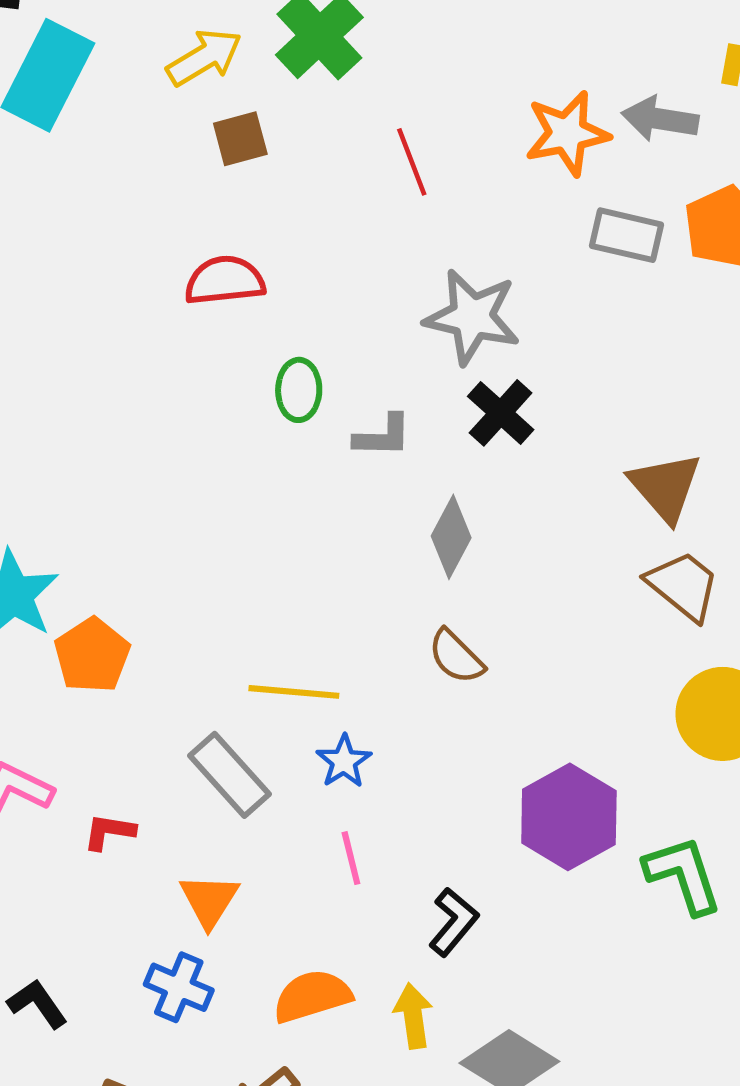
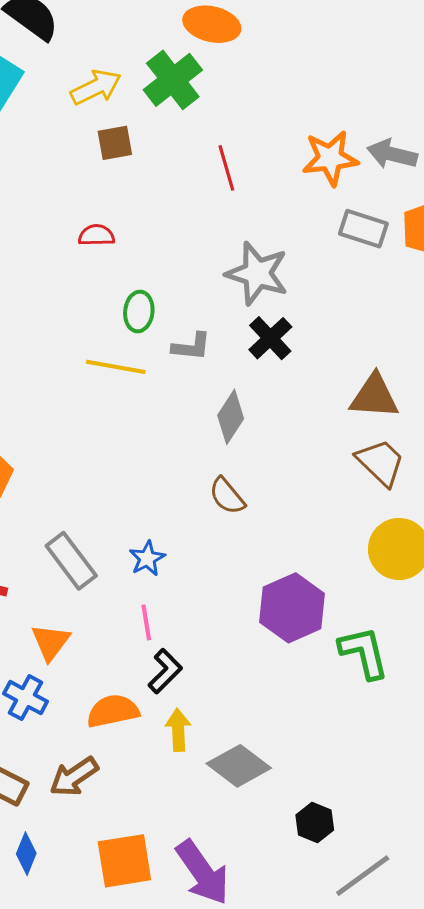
red semicircle: (225, 280) -> (96, 235), size x0.7
brown triangle: (665, 487) -> (374, 396), turned -50
yellow line: (294, 692) -> (116, 367), moved
black L-shape: (454, 922) -> (165, 671), moved

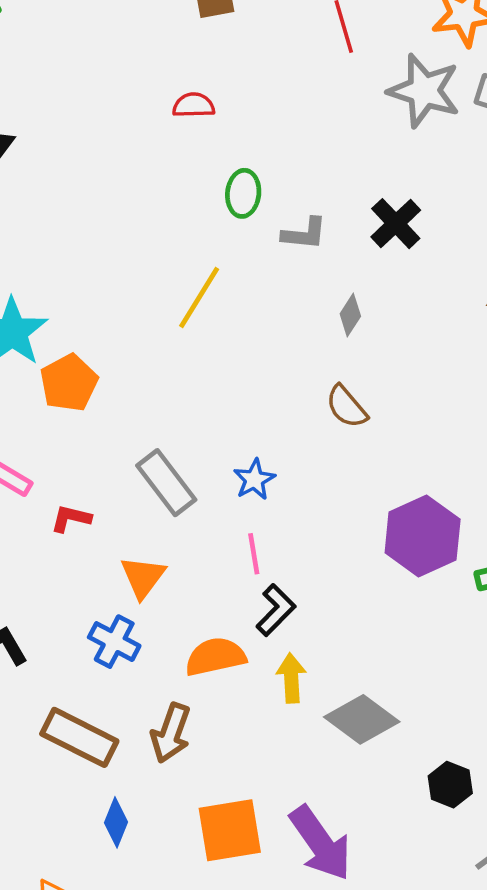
gray star: (257, 273) -> (424, 91), moved
yellow line: (116, 367) -> (199, 298), moved, turned -68
gray diamond: (231, 417) -> (350, 315), size x0.7
brown arrow: (74, 777) -> (171, 733), turned -36

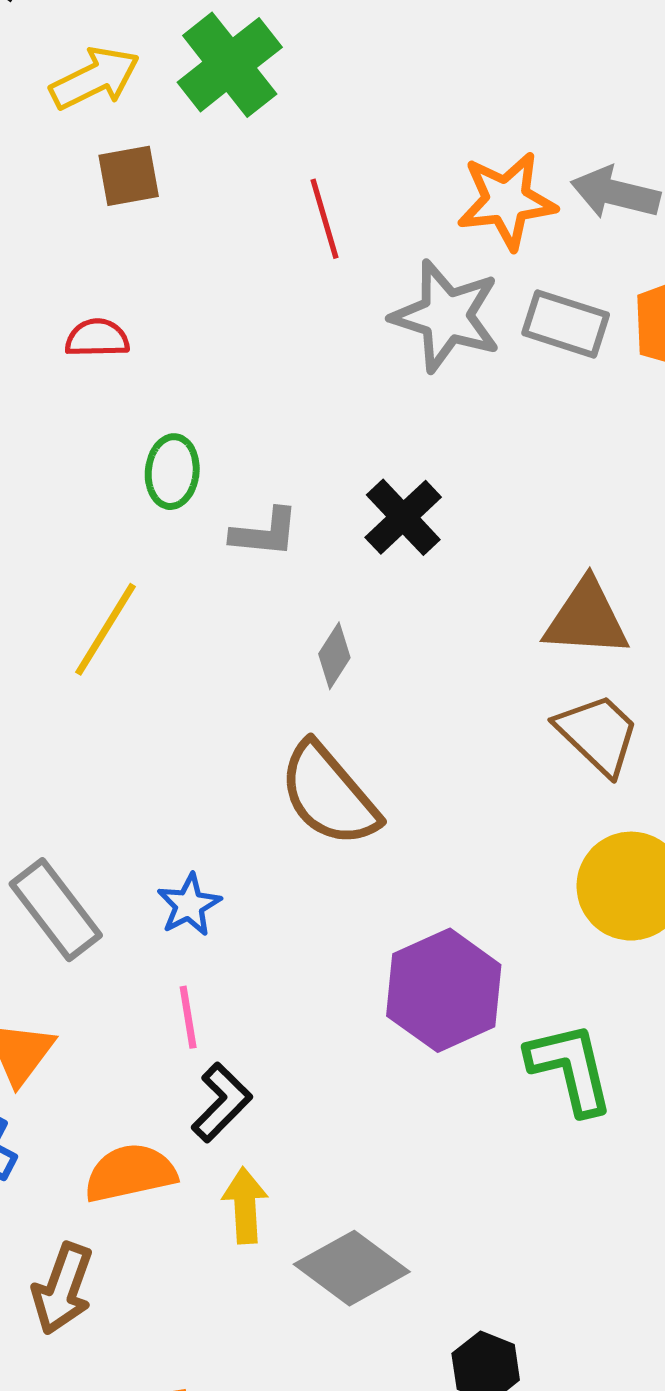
brown semicircle: (347, 407) -> (329, 795), size x1.6

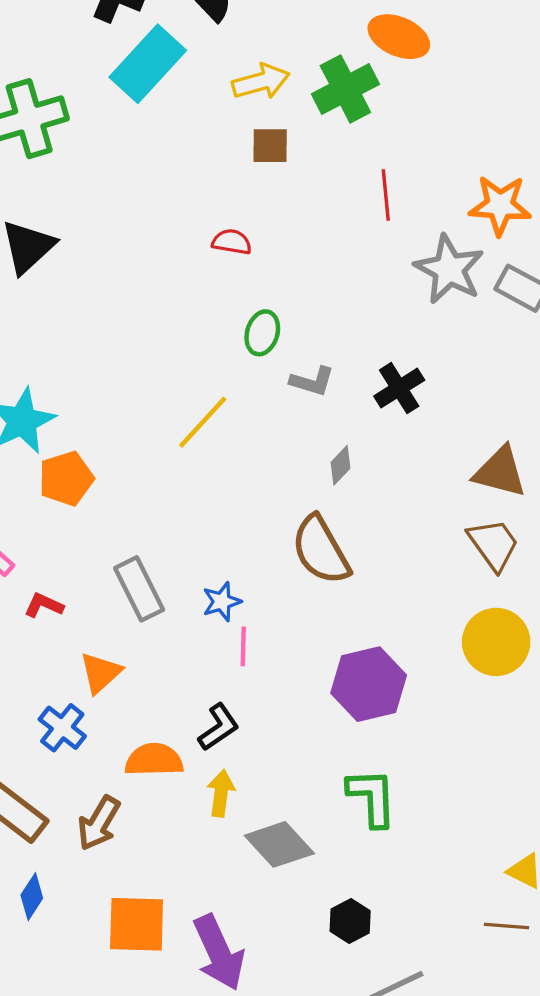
pink line: (188, 1017) -> (243, 646), moved
green L-shape: (570, 1068) -> (372, 797), moved

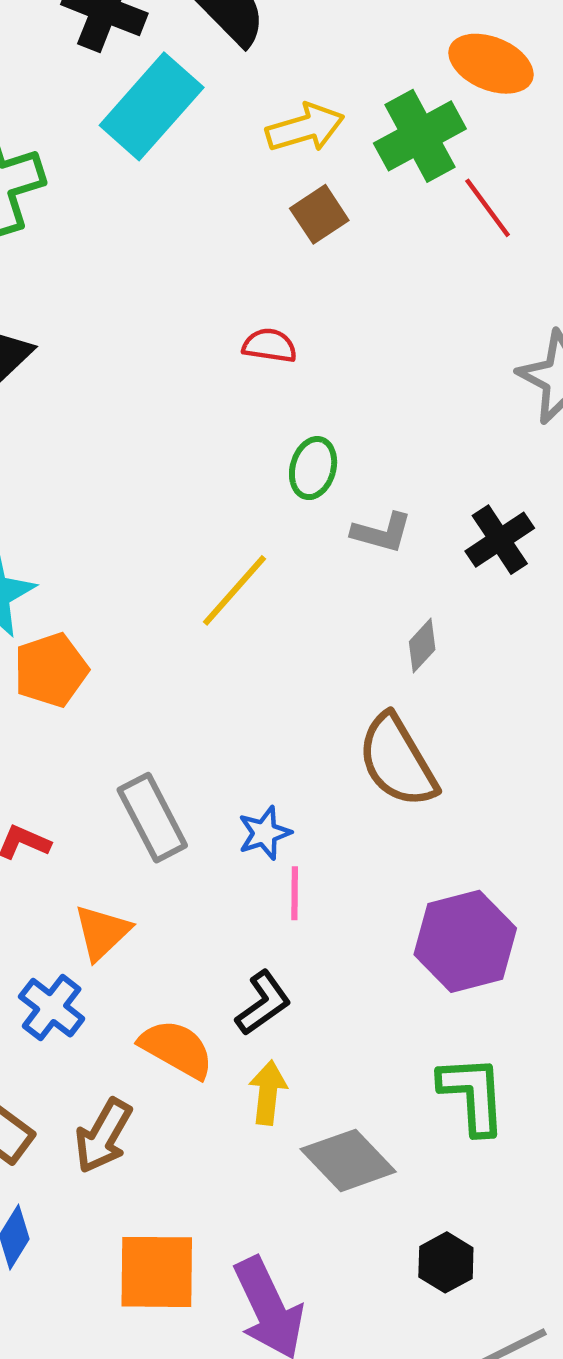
brown square: (270, 146) -> (319, 214), turned -33
red line: (386, 195) -> (488, 208), moved, turned -30
orange semicircle: (154, 760) -> (176, 1049), turned 32

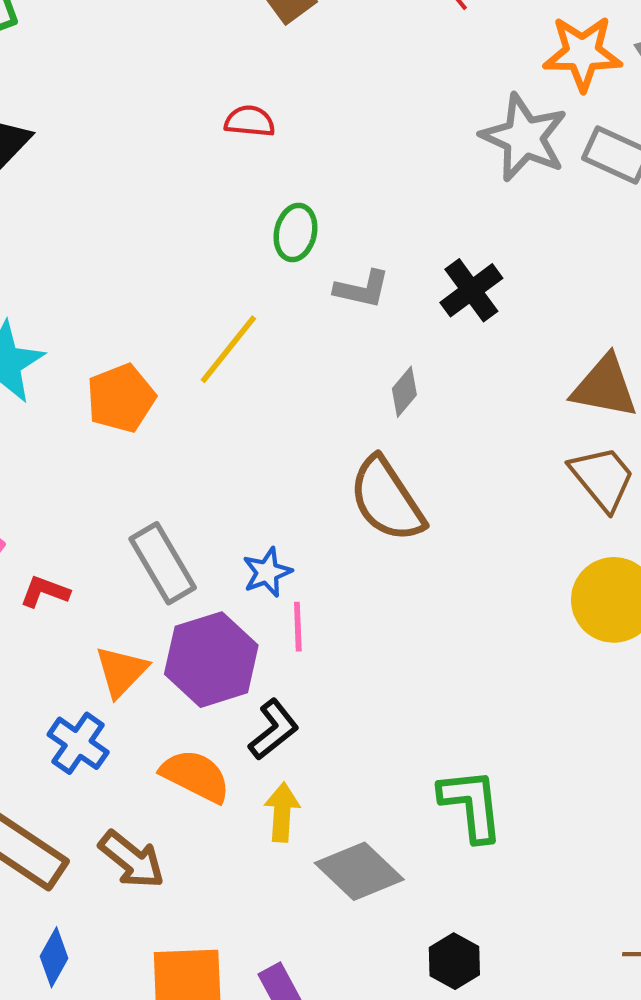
orange pentagon: (51, 670) -> (121, 398), moved
purple hexagon: (465, 941) -> (211, 660), moved
brown arrow: (103, 1136) -> (132, 860), turned -78

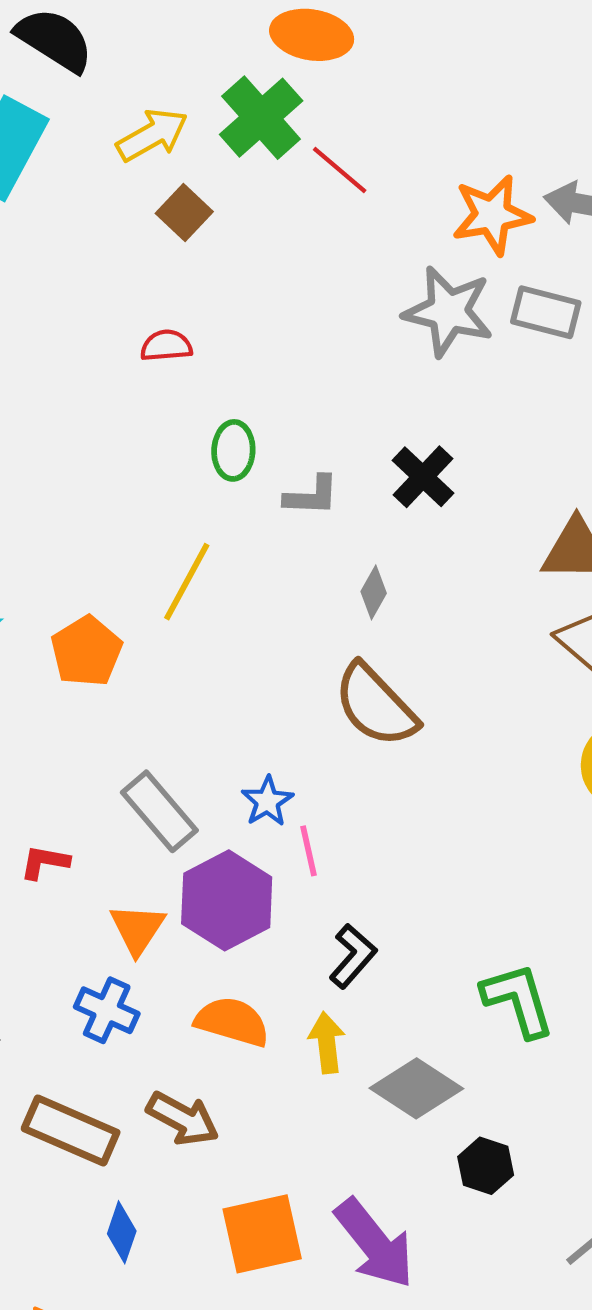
black L-shape: (274, 730) -> (353, 956), moved
black hexagon: (454, 961) -> (486, 1166), moved

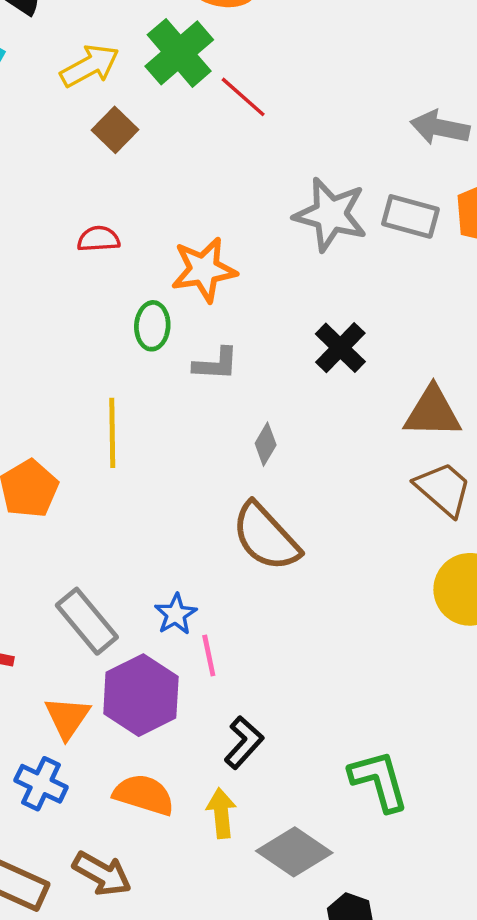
orange star: (492, 215) -> (204, 270), moved
black cross: (423, 477) -> (340, 348), moved
yellow line: (187, 582) -> (112, 433), turned -30

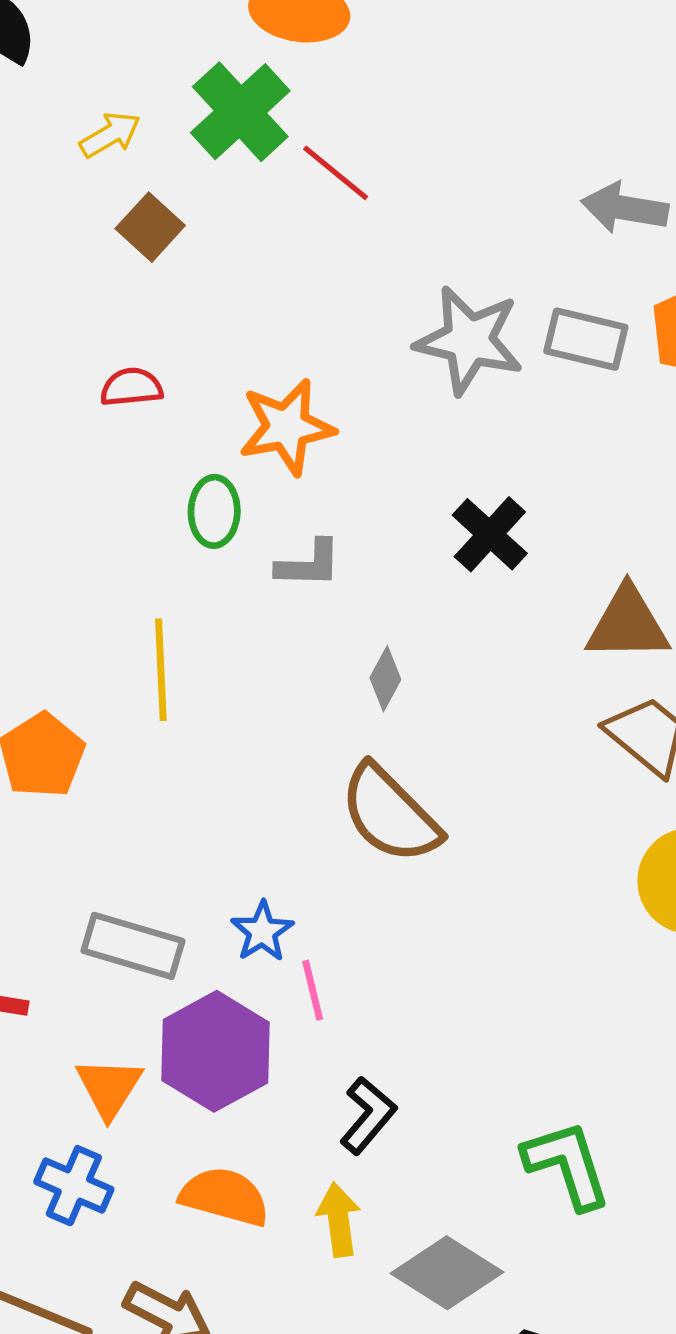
yellow arrow: (90, 66) -> (110, 135), size x0.7
gray rectangle: (87, 621) -> (133, 946), turned -32

